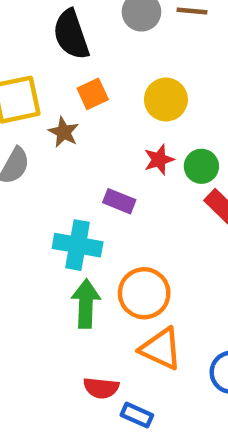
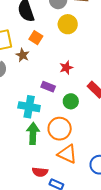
orange square: (93, 94) -> (36, 38), turned -32
yellow circle: (166, 100) -> (68, 24), moved
green circle: (201, 166) -> (71, 101), moved

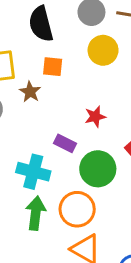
orange square: (36, 38) -> (53, 67), turned -32
green circle: (71, 101) -> (98, 169), size x1.5

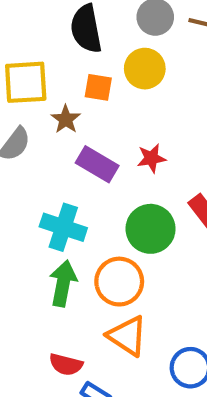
yellow circle: (103, 50) -> (145, 69), moved
purple rectangle: (65, 143) -> (97, 164), moved, size x1.4

